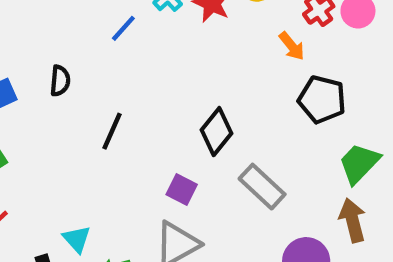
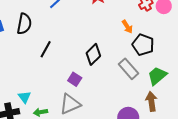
orange arrow: (292, 46) -> (127, 27), moved
black semicircle: (60, 81) -> (24, 24), size x1.5
gray rectangle: (262, 187) -> (128, 69), moved

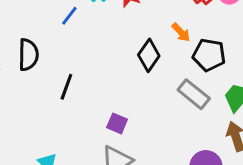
black diamond: (93, 54) -> (149, 55), moved

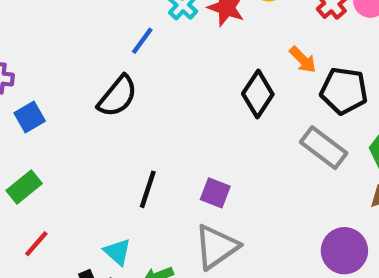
black semicircle: (28, 55) -> (118, 96), moved, turned 40
black line: (66, 87) -> (148, 189), moved

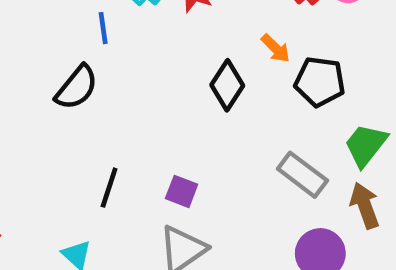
blue line: (142, 41) -> (103, 28), turned -44
gray rectangle: (324, 148) -> (302, 175), moved

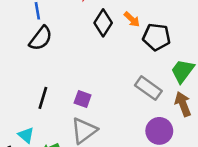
black diamond: (227, 85) -> (103, 23), moved
black semicircle: (77, 88) -> (41, 38), moved

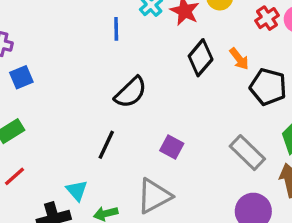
black semicircle: (41, 38) -> (131, 92), moved
purple square: (83, 99) -> (172, 147), moved

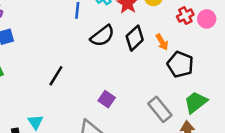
black semicircle: (131, 92) -> (102, 36), moved
black line: (106, 145) -> (56, 76), moved

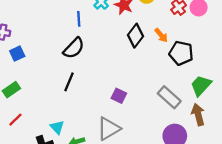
black semicircle: (102, 36) -> (74, 48), moved

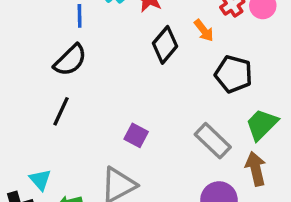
orange arrow: (161, 35) -> (204, 30), moved

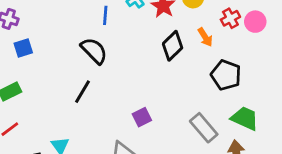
black semicircle: (70, 60) -> (94, 51), turned -96
green trapezoid: (262, 124) -> (245, 118), turned 64
purple square: (136, 135) -> (142, 117), turned 30

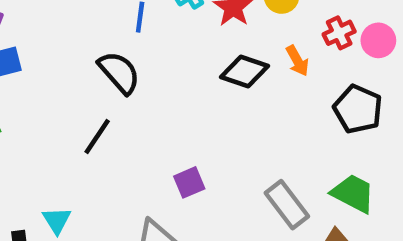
black diamond: (173, 46) -> (244, 71), turned 60
black pentagon: (226, 75) -> (358, 109), moved

